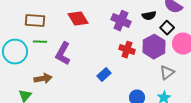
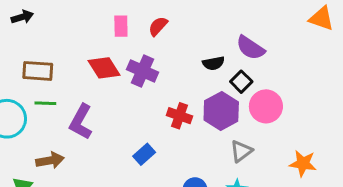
purple cross: (121, 21) -> (143, 71), moved

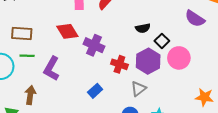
purple semicircle: (251, 48) -> (195, 19), moved
purple cross: (143, 71) -> (94, 45), moved
gray triangle: (241, 151) -> (139, 89), moved
brown arrow: (50, 160) -> (30, 95), turned -72

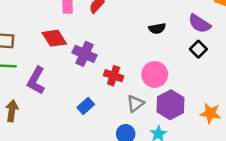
black semicircle: (143, 28) -> (157, 28), moved
black square: (162, 41) -> (198, 49), moved
pink circle: (179, 58) -> (155, 74), moved
purple hexagon: (148, 61) -> (170, 105), moved

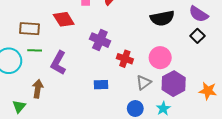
black semicircle: (157, 28) -> (162, 18), size x1.6
red diamond: (54, 38) -> (64, 19), moved
blue rectangle: (86, 106) -> (101, 85), turned 40

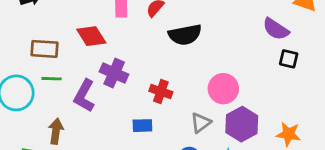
black semicircle: (162, 18) -> (185, 35), moved
black square: (197, 36) -> (289, 59), moved, turned -32
purple cross: (100, 40) -> (114, 73), moved
red cross: (125, 59) -> (161, 91), moved

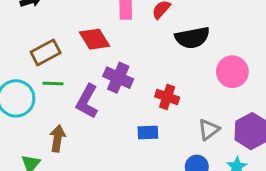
brown rectangle: (45, 49) -> (46, 52), turned -32
pink circle: (223, 89) -> (232, 72), moved

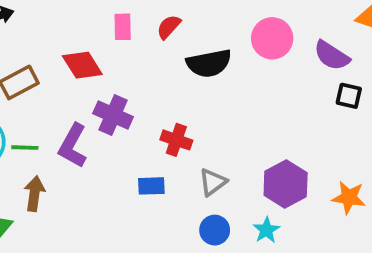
pink circle: (232, 72) -> (272, 38), moved
green line: (53, 84) -> (25, 148), moved
gray triangle: (209, 130) -> (213, 182), moved

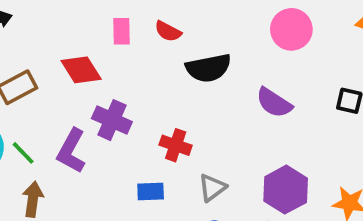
red semicircle: (169, 27) -> (168, 31), turned -104
pink circle: (272, 38) -> (291, 29), moved
purple semicircle: (332, 56) -> (274, 103), moved
green line: (25, 148) -> (23, 153), turned 44

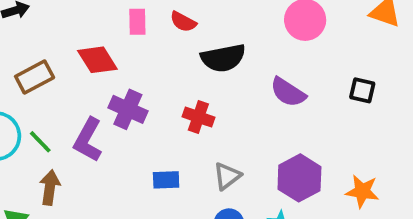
red cross: (176, 145) -> (198, 117), moved

